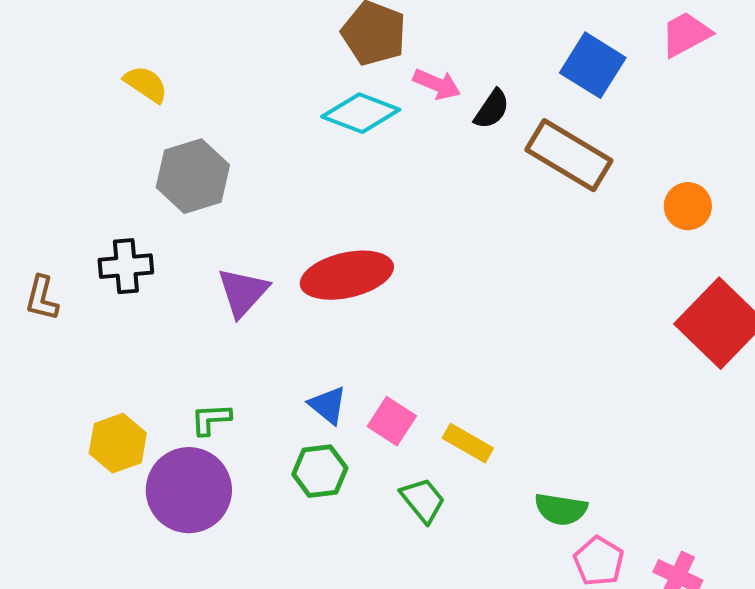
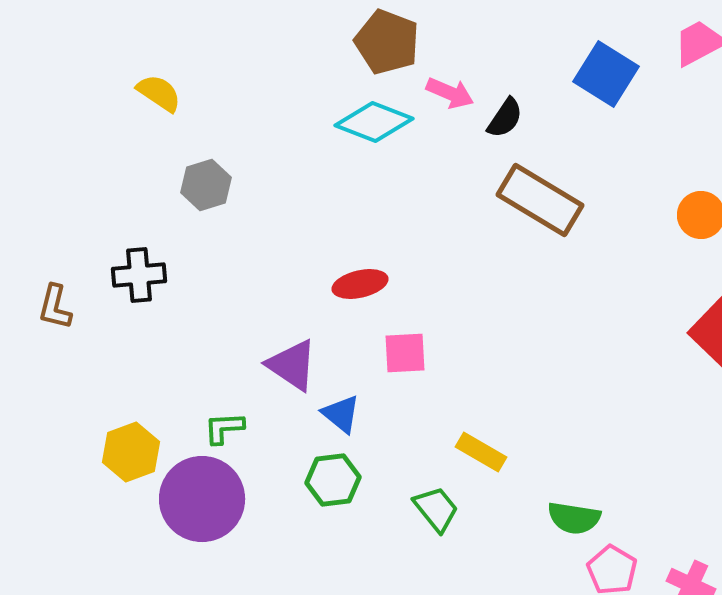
brown rectangle: (569, 155) -> (540, 200), moved
gray hexagon: (193, 176) -> (206, 185), size x0.7
red ellipse: (347, 275) -> (360, 284), size x0.6
purple triangle: (243, 292) -> (292, 365), moved, turned -38
pink square: (392, 421) -> (405, 353), moved, turned -36

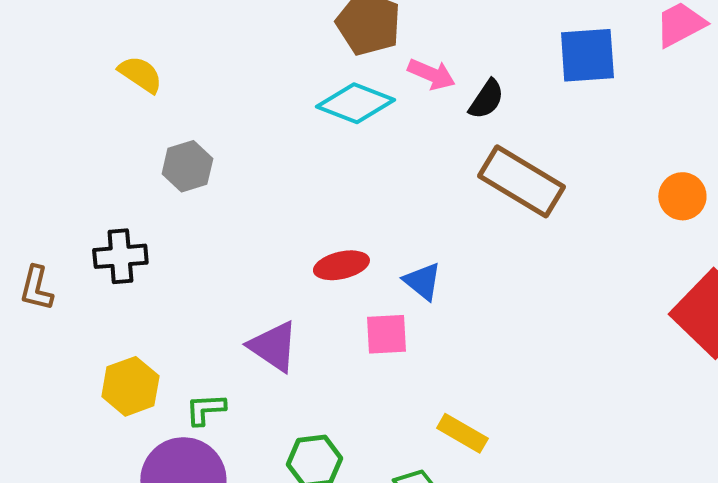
blue square: (606, 74) -> (587, 55), turned -36
blue triangle: (341, 414) -> (422, 281), moved
yellow hexagon: (131, 452) -> (130, 386), moved

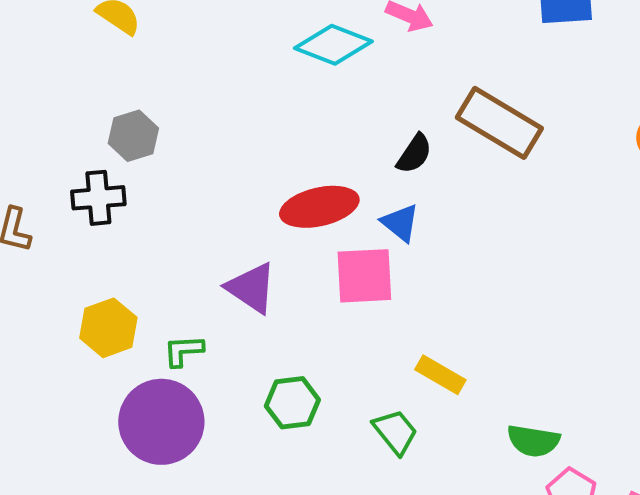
black semicircle: (486, 99) -> (414, 154), moved
gray hexagon: (187, 166) -> (133, 136), moved
red ellipse: (341, 265) -> (319, 207), size x1.4
pink square: (386, 334) -> (364, 276), size x1.4

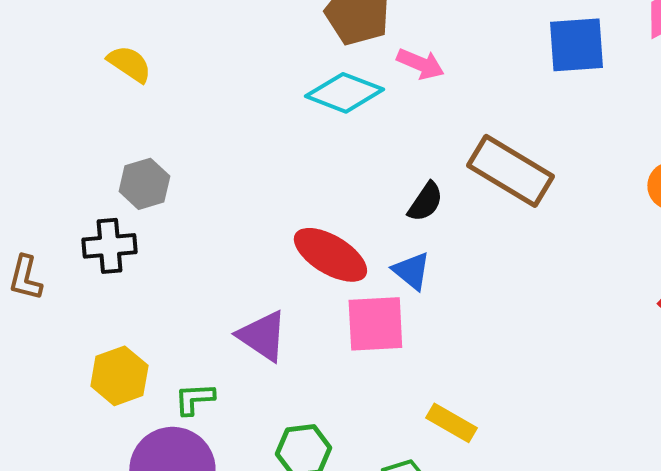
red ellipse: (319, 207) -> (330, 255), turned 44

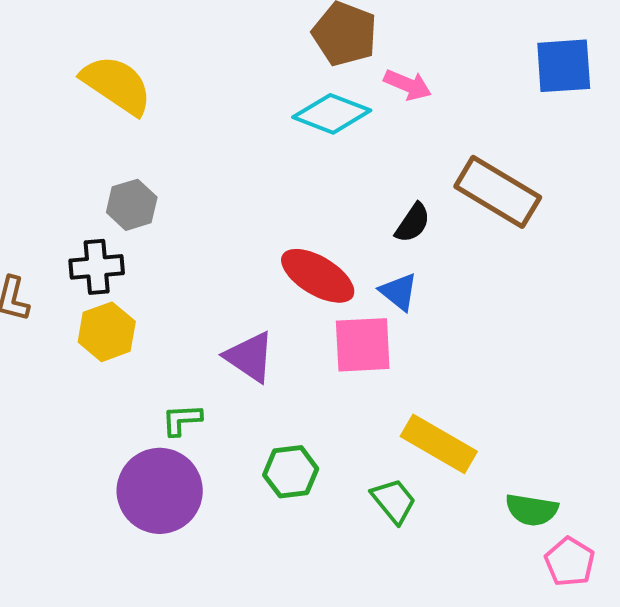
yellow semicircle: (129, 64) -> (117, 85), size x1.6
yellow hexagon: (119, 376) -> (107, 332), moved
yellow rectangle: (451, 423) -> (439, 444), size x1.5

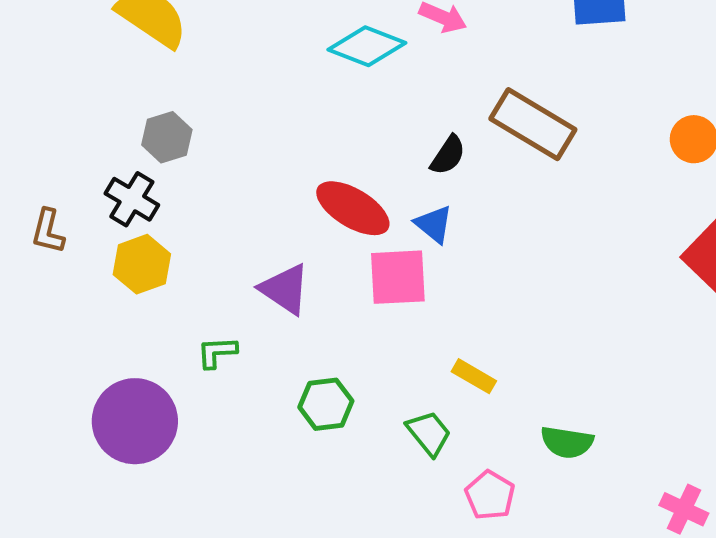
black cross: (97, 267) -> (132, 199), turned 36
yellow rectangle: (439, 444) -> (474, 376), size x0.6
purple circle: (160, 491) -> (135, 421), moved
pink pentagon: (570, 562) -> (490, 495), moved

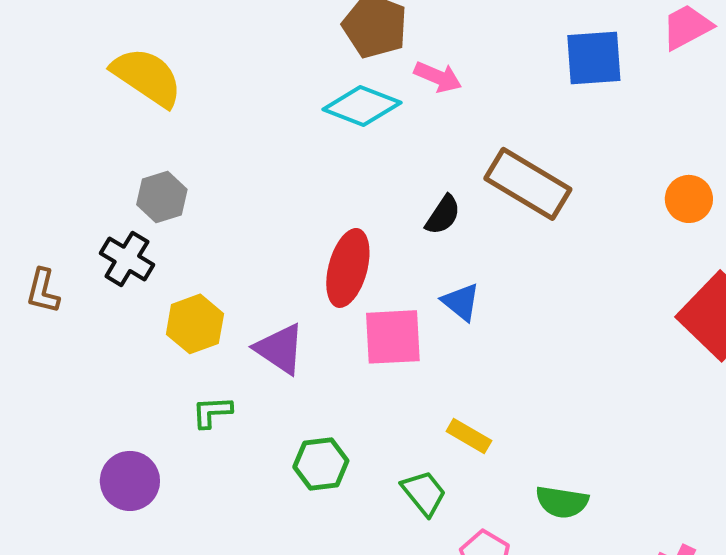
red ellipse: (353, 208) -> (348, 268), turned 74
blue triangle: (434, 224) -> (461, 302), moved
yellow hexagon: (142, 264) -> (195, 324), moved
purple circle: (135, 421) -> (130, 481), size x0.7

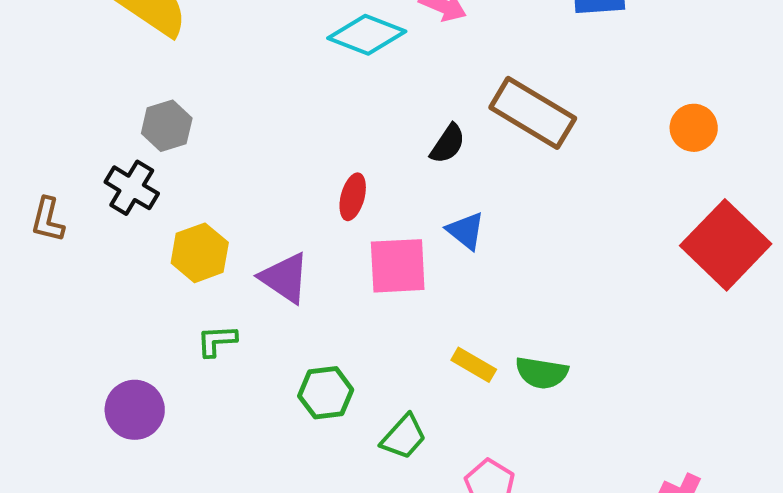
red ellipse: (348, 268) -> (353, 197), size x0.6
green trapezoid: (424, 493) -> (404, 437), moved, turned 81
green semicircle: (562, 502) -> (542, 373), moved

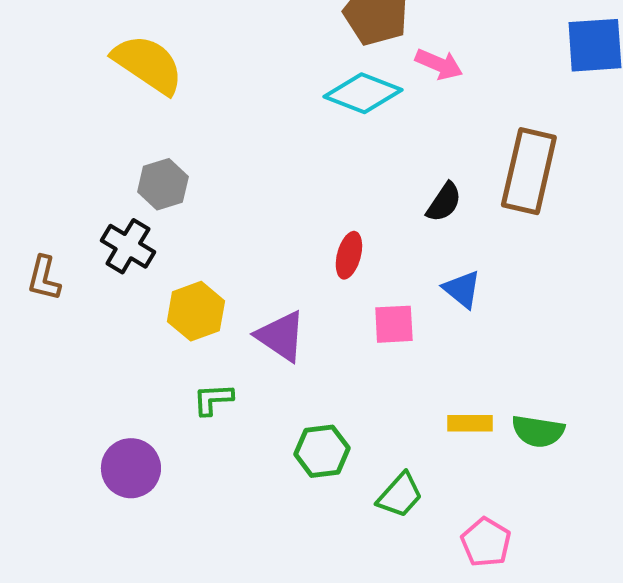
brown rectangle: (533, 113) -> (529, 171), turned 72
pink square: (398, 266) -> (394, 324), size x0.7
yellow rectangle: (474, 365) -> (470, 423), turned -30

